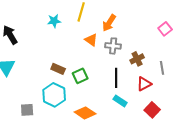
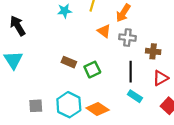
brown cross: (137, 59) -> (153, 51), turned 32
cyan hexagon: (54, 95) -> (69, 105), moved

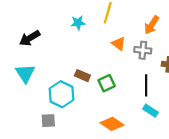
orange arrow: (123, 13) -> (152, 25), moved
black arrow: (18, 26) -> (30, 38), turned -90
cyan hexagon: (69, 105) -> (62, 94), moved

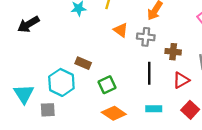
cyan triangle: (25, 73) -> (24, 94), moved
green square: (107, 83) -> (107, 85), moved
cyan rectangle: (151, 111) -> (154, 109), moved, turned -32

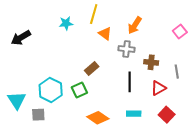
orange triangle: (121, 30) -> (105, 34), moved
brown rectangle: (83, 63) -> (92, 68), moved, turned -64
green square: (107, 85) -> (79, 90), moved

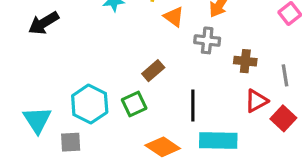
black line: (130, 82) -> (193, 106), moved
cyan rectangle: (134, 114) -> (218, 141), size x1.6
red square: (167, 115) -> (283, 118), moved

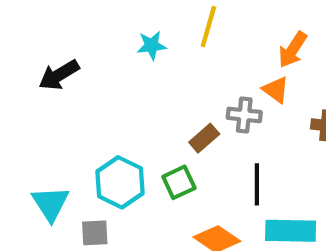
orange triangle: (174, 17) -> (276, 90), moved
gray cross: (207, 40) -> (244, 115), moved

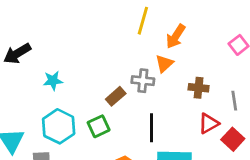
yellow line: (208, 27) -> (143, 21), moved
cyan star: (152, 45) -> (53, 81), moved
orange triangle: (276, 90) -> (164, 64), turned 42

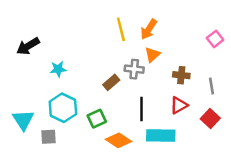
yellow line: (143, 21) -> (121, 29), moved, turned -30
orange arrow: (176, 36) -> (149, 29), moved
red triangle: (209, 123) -> (179, 105), moved
green square: (99, 126) -> (97, 119), moved

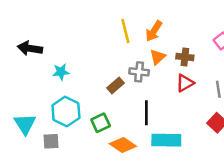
black arrow: (28, 46) -> (30, 48), turned 40
brown cross: (181, 75) -> (185, 57), moved
red triangle: (179, 105) -> (185, 83), moved

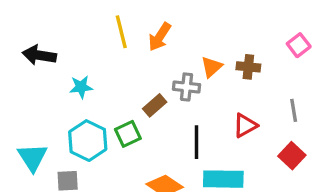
yellow line: (125, 31) -> (121, 32), moved
orange arrow: (154, 31) -> (160, 37), moved
red triangle: (185, 83) -> (245, 125), moved
green square: (101, 123) -> (128, 134), moved

